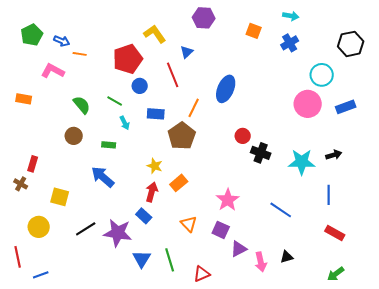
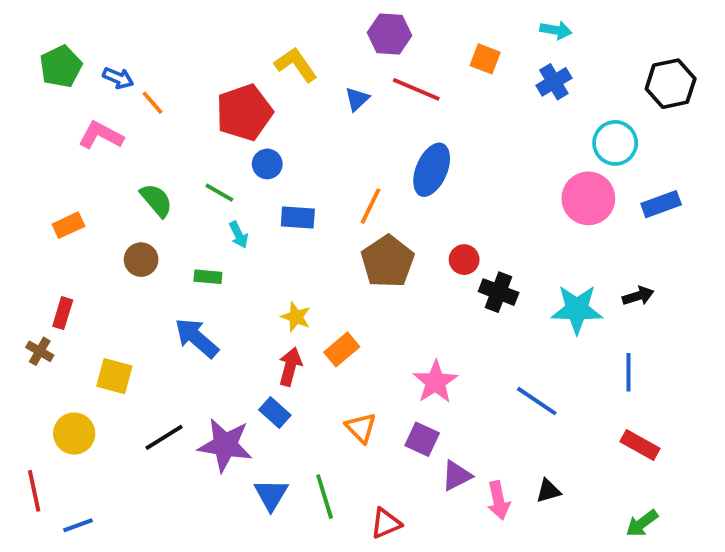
orange line: (80, 54) -> (153, 103), turned 40
red line: (173, 75) -> (416, 89), moved, turned -45
orange rectangle: (24, 99) -> (68, 225), moved, turned -35
brown pentagon: (182, 136) -> (388, 261), moved

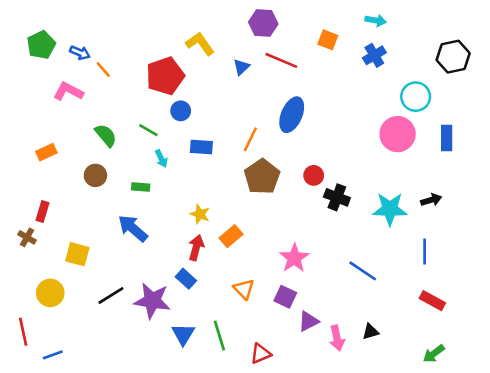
blue rectangle: (661, 204) -> (447, 138), turned -70

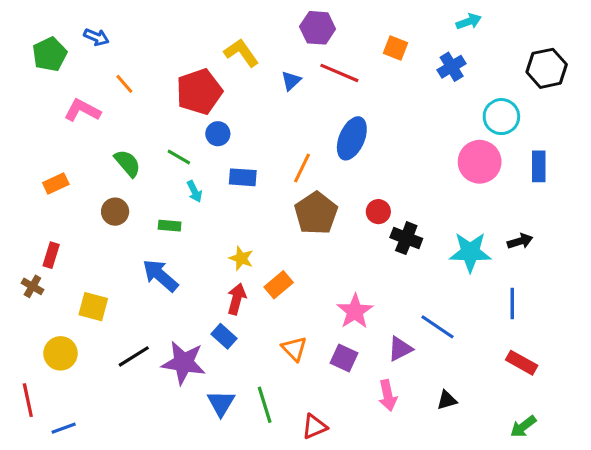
cyan arrow: (376, 20) -> (469, 22), moved, turned -30
blue arrow: (80, 53) -> (96, 37), moved
purple triangle: (308, 321) -> (400, 349), moved
pink arrow: (337, 338) -> (388, 395), moved

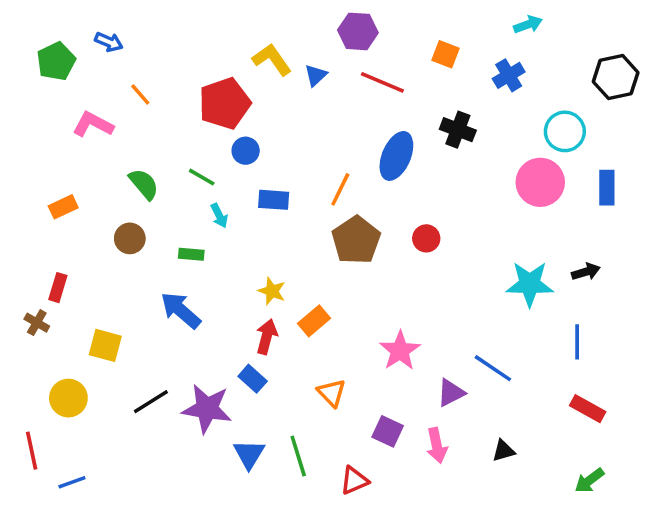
blue triangle: (291, 81) -> (316, 75), moved
black cross: (406, 238) -> (458, 130), moved
purple square: (344, 358) -> (388, 431), moved

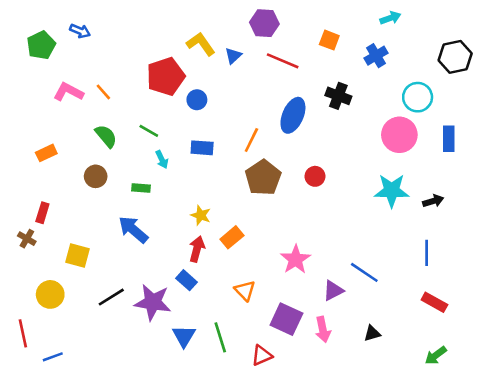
orange line: (140, 95) -> (103, 92), moved
blue circle: (246, 151) -> (197, 100), moved
cyan star: (530, 284) -> (392, 191), moved
purple square: (388, 431) -> (286, 319), size x1.4

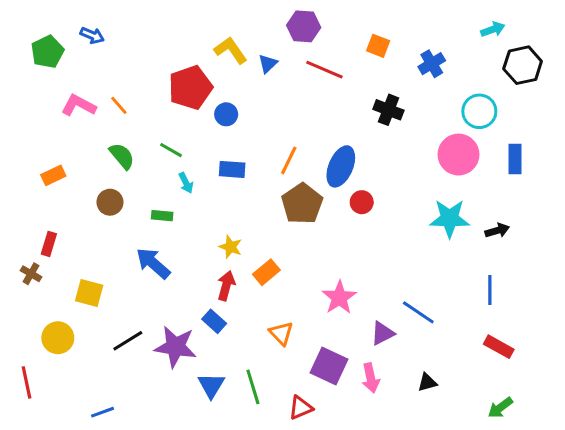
cyan arrow: (390, 18) -> (493, 29), moved
blue ellipse: (293, 115) -> (341, 166), moved
blue line: (53, 357) -> (103, 412), moved

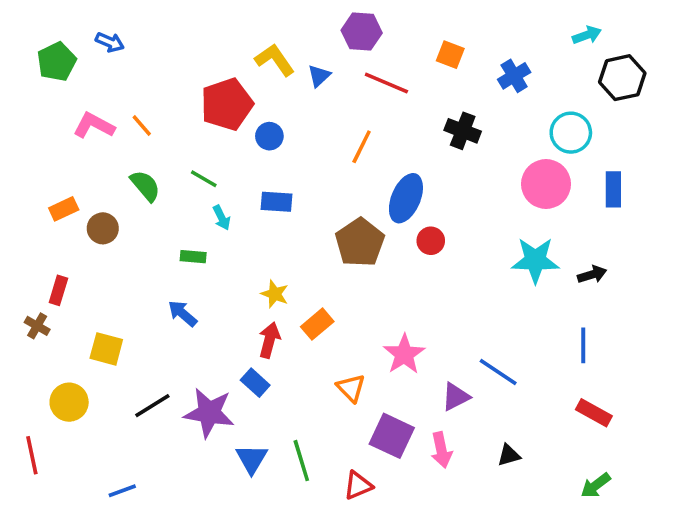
orange line: (289, 160) -> (362, 147), moved
brown circle: (110, 202) -> (103, 228), moved
blue arrow: (153, 263) -> (183, 313), size x0.7
orange triangle: (281, 333) -> (351, 388), moved

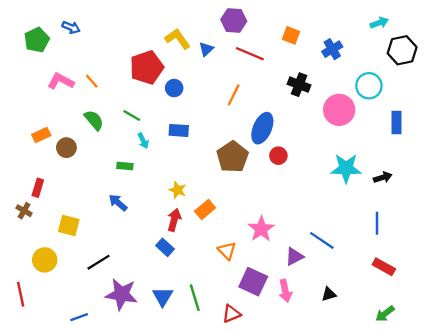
pink circle: (546, 184) -> (339, 110), moved
purple star: (209, 413) -> (121, 294), moved

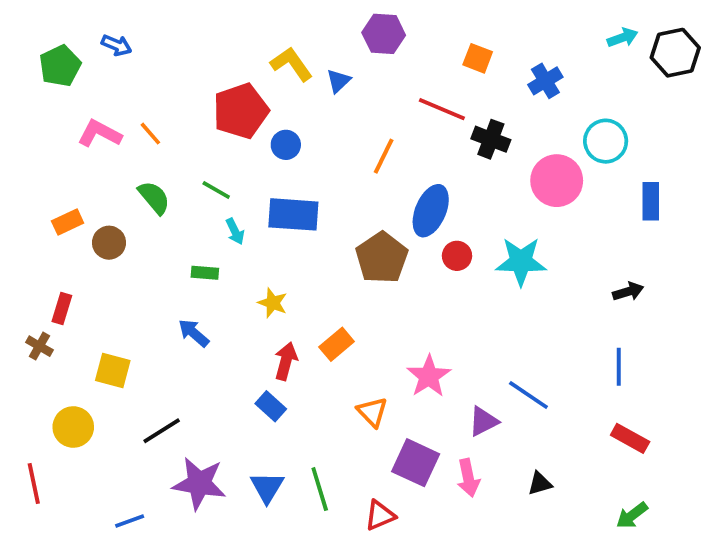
black hexagon: (402, 50) -> (675, 53), moved
red line: (250, 54) -> (442, 109), moved
blue rectangle: (179, 130) -> (293, 214), size x1.5
cyan star: (346, 168) -> (521, 261), moved
yellow star: (178, 190) -> (273, 303), moved

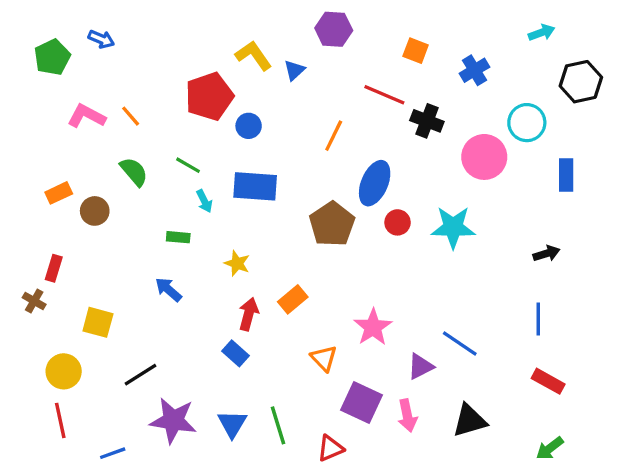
black hexagon: (675, 53) -> (581, 82), moved
red line: (34, 483) -> (60, 420), moved
black triangle: (540, 483) -> (470, 420), size x1.6

